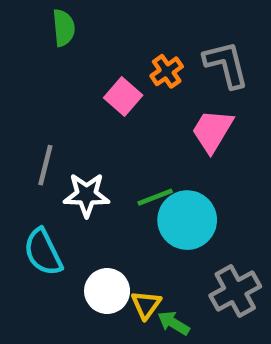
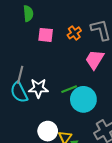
pink square: (123, 96) -> (46, 35), moved, turned -35
cyan semicircle: (43, 252) -> (19, 92), moved

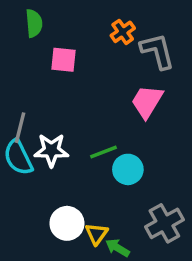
orange cross: (74, 33) -> (123, 32), moved
cyan circle: (83, 99) -> (128, 169), size x0.7

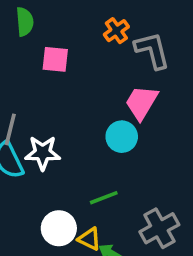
green line: (104, 152) -> (104, 198), moved
cyan circle: (128, 169) -> (122, 137), moved
yellow triangle: (97, 234) -> (89, 239), turned -40

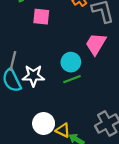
cyan circle: (122, 137) -> (71, 62), moved
green line: (104, 198) -> (72, 79), moved

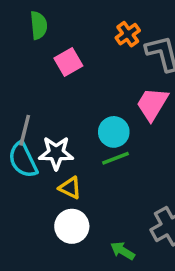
pink square: (41, 17) -> (68, 62), turned -36
yellow triangle: (63, 130) -> (70, 188), moved

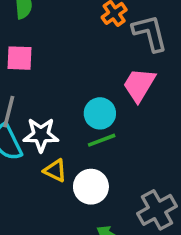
pink square: (68, 62) -> (19, 58), moved, turned 32
white circle: (72, 226) -> (91, 187), moved

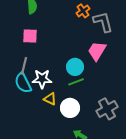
gray cross: (157, 210) -> (107, 109), moved

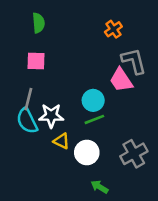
orange cross: (83, 11) -> (113, 29), moved
gray L-shape: (103, 22) -> (134, 61), moved
pink trapezoid: (97, 51) -> (121, 80), turned -65

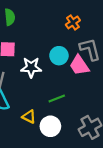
cyan circle: (93, 100) -> (59, 56), moved
white star: (51, 116) -> (31, 67), moved

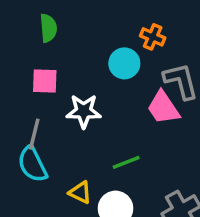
orange cross: (73, 22) -> (153, 37), turned -32
cyan circle: (59, 56) -> (124, 63), moved

